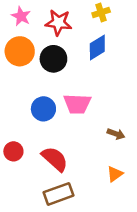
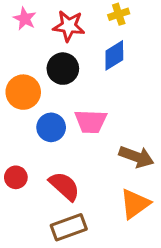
orange circle: (20, 51) -> (23, 92), moved
brown arrow: (116, 134) -> (136, 157), size x1.6
orange triangle: (115, 174) -> (135, 204), size x1.6

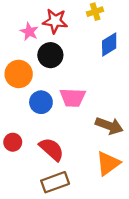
pink star: (25, 19) -> (29, 32), moved
blue diamond: (114, 55) -> (109, 45), moved

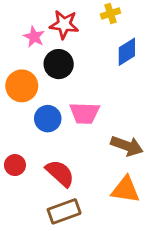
orange triangle: (108, 163) -> (125, 190), turned 44

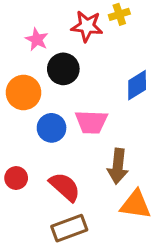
red star: (64, 24) -> (87, 26), moved
blue diamond: (127, 52) -> (137, 85), moved
brown arrow: (127, 146) -> (118, 166), moved, turned 76

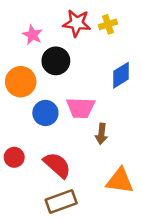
yellow cross: (119, 14) -> (108, 24), moved
brown arrow: (118, 166) -> (101, 134), moved, size x0.7

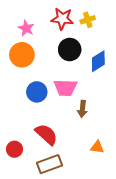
black circle: (56, 61) -> (70, 49), moved
orange circle: (21, 82) -> (22, 55), moved
red circle: (14, 157) -> (15, 149), moved
orange triangle: (120, 181) -> (97, 147), size x0.6

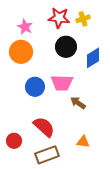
brown arrow: (82, 109) -> (78, 103), turned 119
orange triangle: (97, 147) -> (83, 142), moved

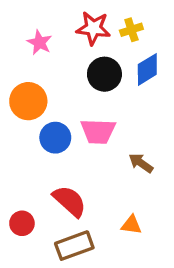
orange circle: (21, 52) -> (28, 101), moved
blue diamond: (93, 58) -> (147, 69), moved
brown arrow: (78, 103) -> (141, 163), moved

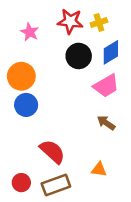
pink trapezoid: (98, 131) -> (106, 86), moved, turned -32
blue circle: (55, 138) -> (26, 105), moved
red circle: (22, 223) -> (21, 183), moved

